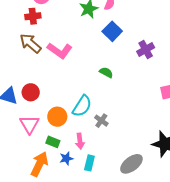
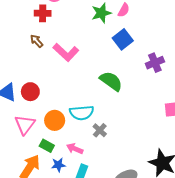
brown arrow: (30, 43) -> (37, 41), size x0.6
green semicircle: (106, 72) -> (111, 81), size x1.6
cyan semicircle: (82, 106) -> (82, 113), turned 45
pink arrow: (80, 141) -> (75, 149), turned 112

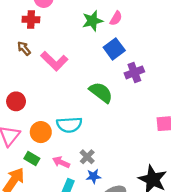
purple cross: (155, 63) -> (134, 72), moved
gray cross: (100, 130) -> (87, 157), moved
blue star: (58, 165) -> (94, 176), moved

